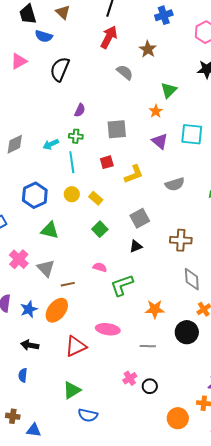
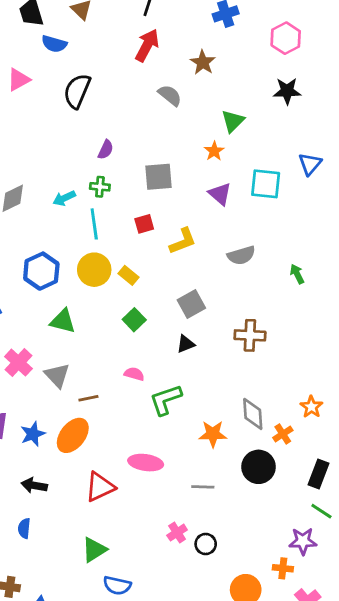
yellow circle: (72, 194) -> (94, 270), size x1.5
gray diamond: (192, 279) -> (253, 414), moved

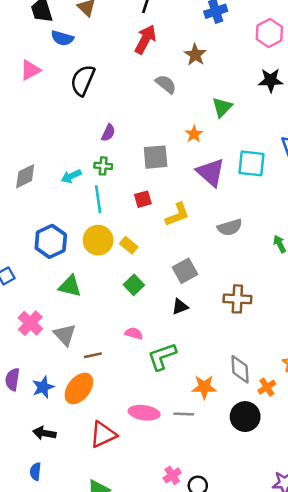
orange star: (214, 151) -> (194, 134), moved
purple triangle: (220, 194) -> (211, 172), size x1.4
gray line: (203, 487) -> (184, 414), moved

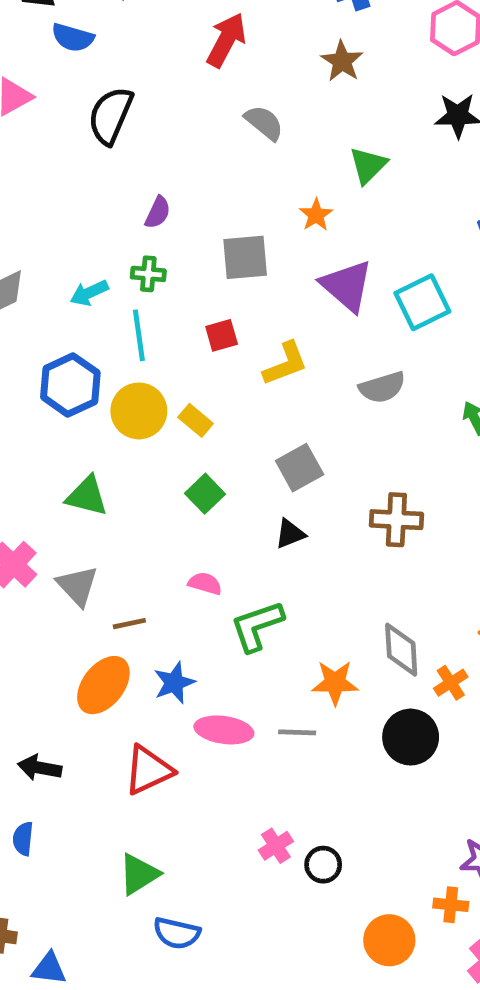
brown star: (195, 55) -> (342, 61), moved
cyan square: (251, 163) -> (422, 302), moved, turned -32
blue hexagon: (51, 241) -> (70, 385), moved
blue star: (43, 387) -> (174, 683), moved

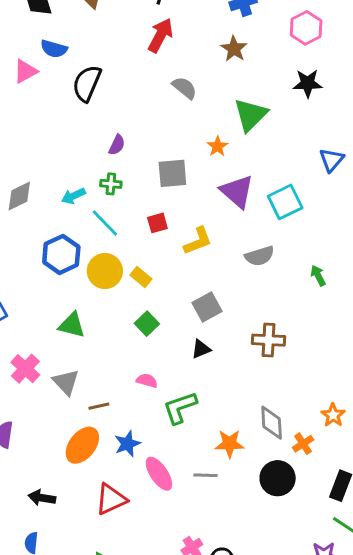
blue semicircle: (73, 38) -> (54, 49), moved
green triangle: (368, 165) -> (251, 115), size x1.4
cyan line: (139, 335) -> (105, 223), turned -36
pink ellipse: (224, 730) -> (159, 474), turned 48

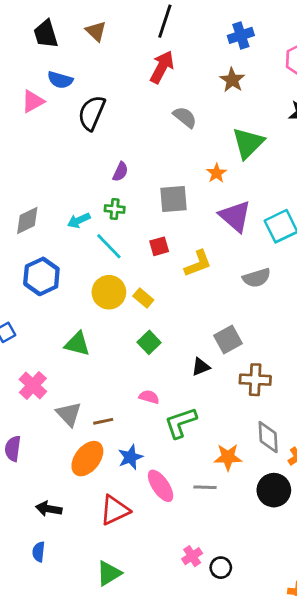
blue hexagon: (61, 254) -> (41, 276), moved
gray square: (207, 307) -> (228, 340), moved
brown cross: (269, 340) -> (255, 380), moved
gray triangle: (66, 382) -> (69, 414), moved

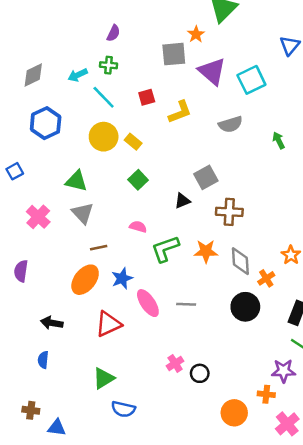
gray square: (173, 199) -> (174, 54), moved
gray triangle: (69, 414) -> (83, 213), moved
orange star: (228, 457) -> (206, 251), moved

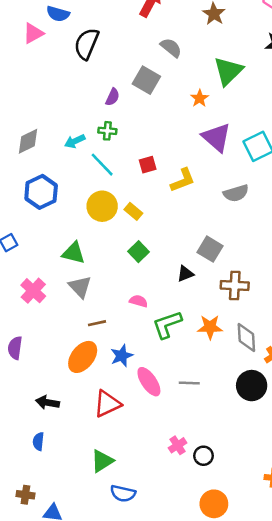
gray square: (174, 54) -> (146, 80), moved, turned 35
gray square: (206, 177) -> (210, 249), turned -30
orange circle: (234, 413) -> (214, 504), moved

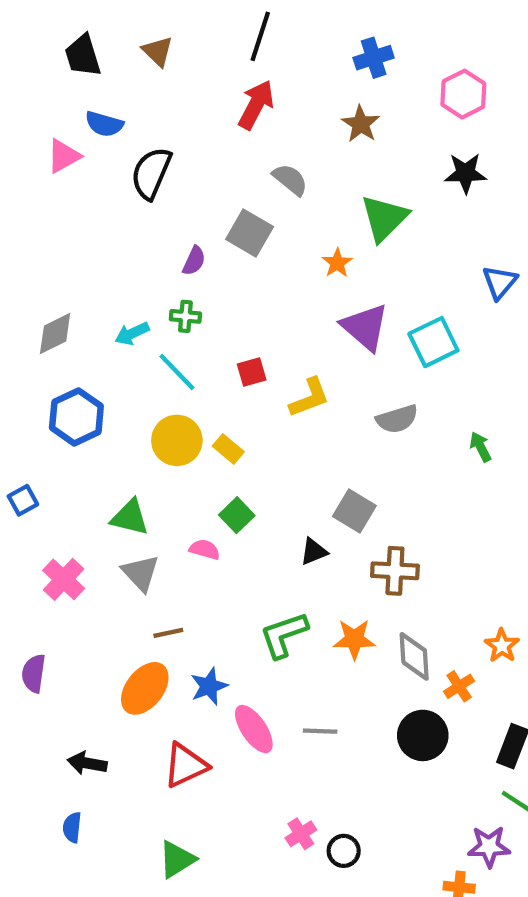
pink semicircle: (139, 301) -> (205, 549), moved

